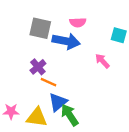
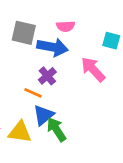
pink arrow: (102, 61) -> (93, 69), size x1.5
purple cross: (38, 67) -> (47, 76), moved

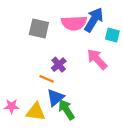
pink semicircle: (66, 26) -> (74, 23), size x1.6
blue arrow: (53, 47) -> (94, 20), moved, turned -70

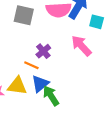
yellow triangle: (36, 112) -> (17, 86), moved

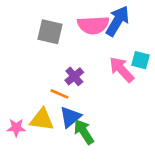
cyan square: (97, 22) -> (140, 60), moved

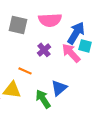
blue arrow: (118, 21) -> (76, 33), moved
purple cross: (74, 76) -> (44, 50), moved
blue triangle: (70, 117) -> (59, 88), moved

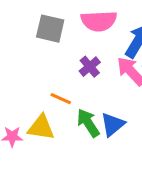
green arrow: (43, 99) -> (88, 123), moved

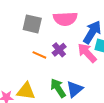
orange line: (61, 99) -> (39, 55), moved

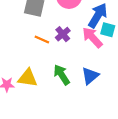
blue triangle: (75, 89) -> (90, 76), moved

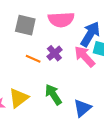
blue triangle: (90, 76) -> (82, 108), moved
yellow triangle: (28, 78) -> (19, 98), turned -45

